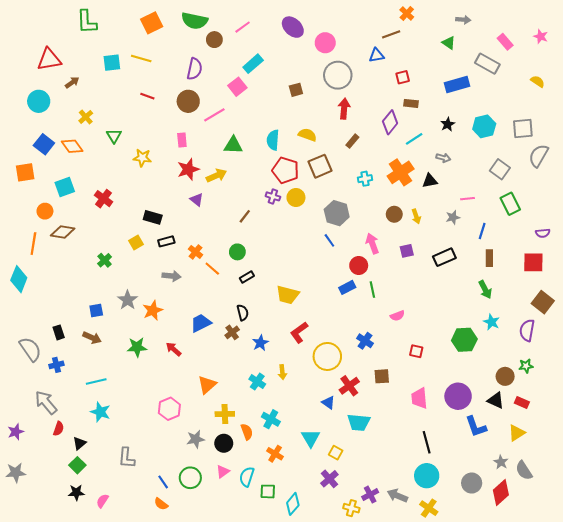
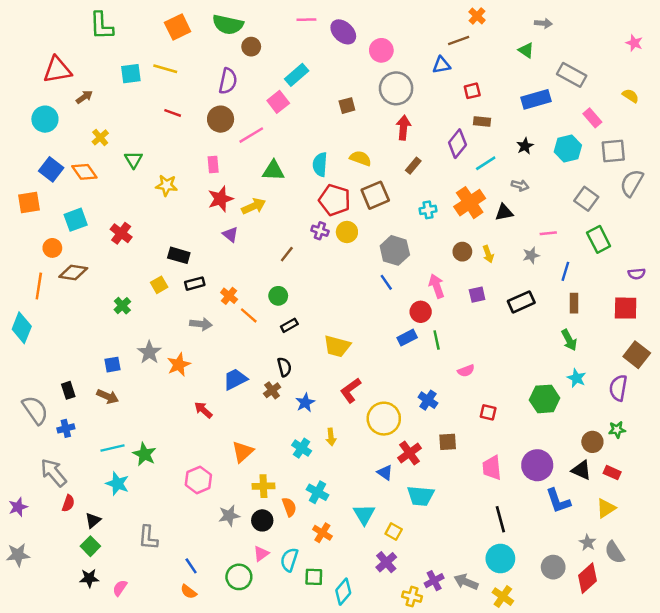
pink line: (243, 27) -> (306, 20), moved, turned 35
pink rectangle: (505, 42) -> (592, 118), moved
green star: (137, 347) -> (144, 454), moved, turned 30
green circle: (190, 478) -> (239, 577), moved

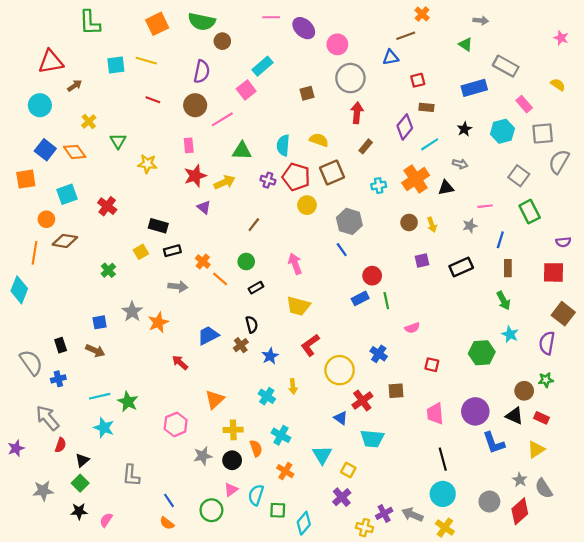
purple cross: (320, 231) -> (268, 180), moved
pink arrow: (437, 286) -> (295, 264), moved
gray star: (18, 555) -> (43, 491), moved

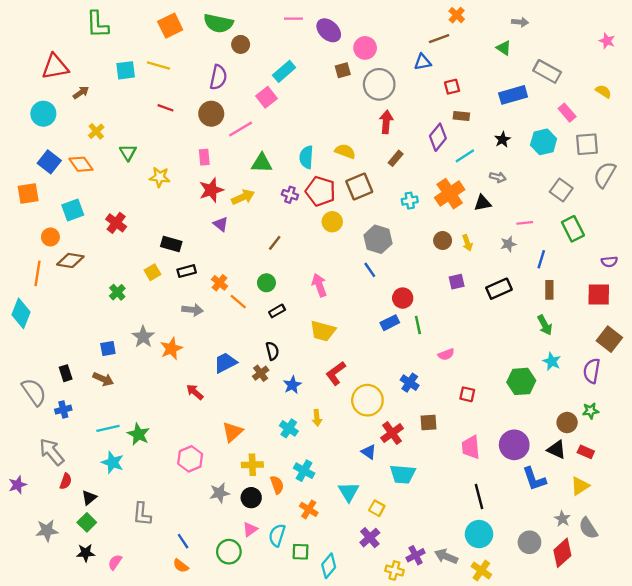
brown square: (307, 93) -> (343, 70), moved

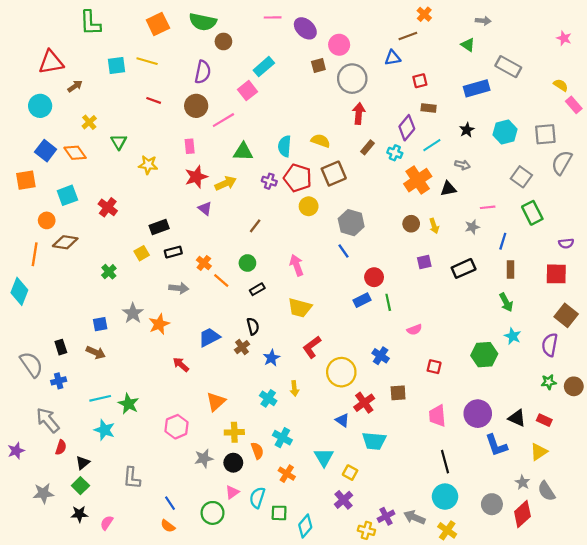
pink rectangle: (567, 113) -> (574, 105), moved
cyan cross: (410, 201) -> (395, 153), moved, turned 32
black rectangle: (171, 244) -> (159, 227), turned -36
brown circle: (567, 423) -> (574, 386), moved

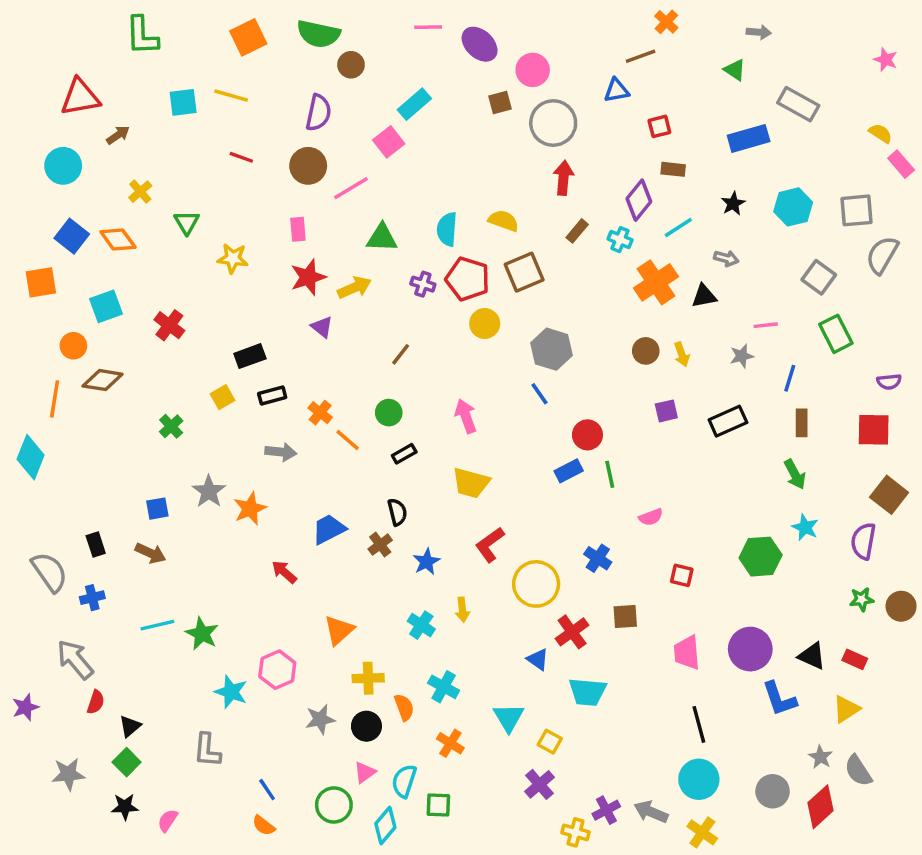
cyan star: (104, 430) -> (231, 692), moved
cyan diamond: (305, 526) -> (385, 826), moved

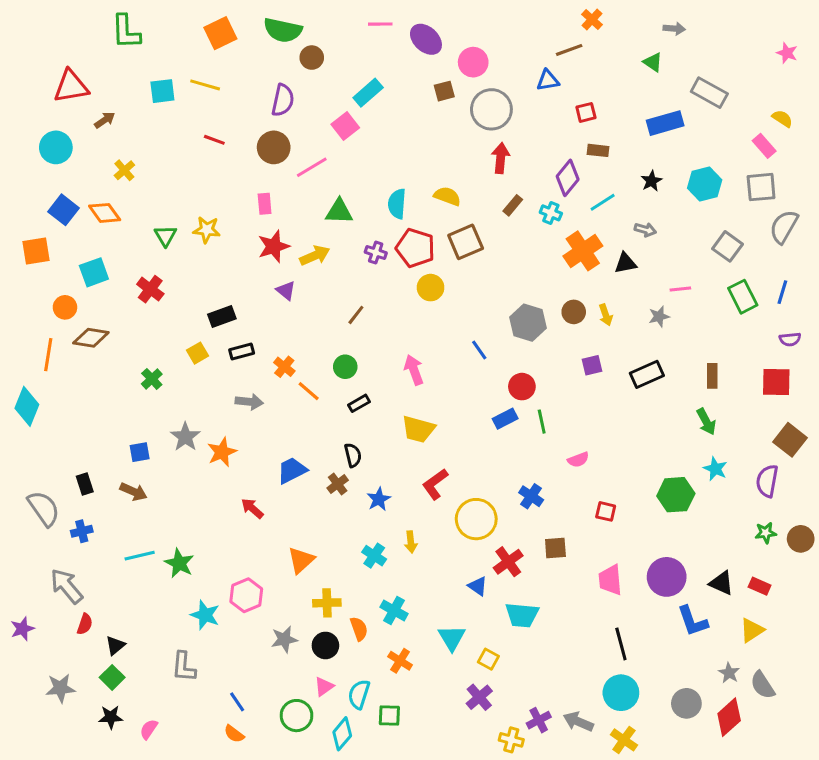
pink rectangle: (901, 164) -> (764, 146), moved
green triangle: (187, 222) -> (166, 236), moved
gray hexagon: (551, 349) -> (528, 323), moved
blue line: (790, 378) -> (782, 292), moved

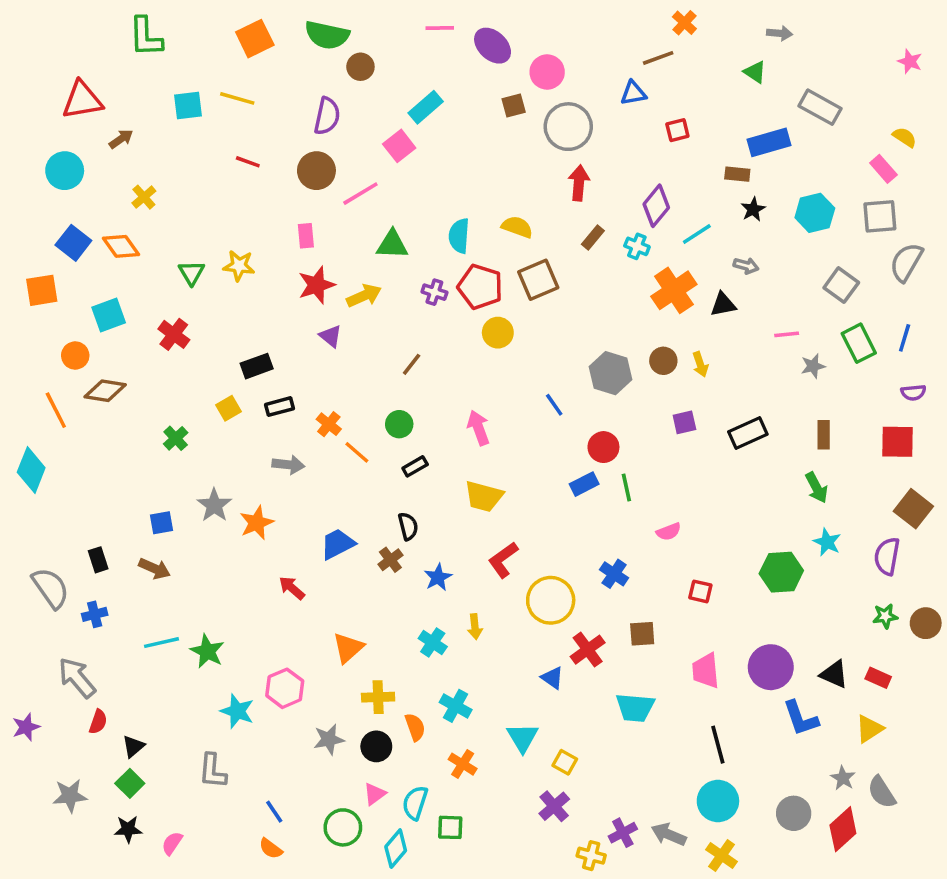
brown rectangle: (598, 150) -> (737, 174), moved
gray star: (659, 316) -> (813, 366), moved
orange line: (48, 355) -> (56, 410), turned -36
cyan trapezoid: (522, 615) -> (635, 708), moved

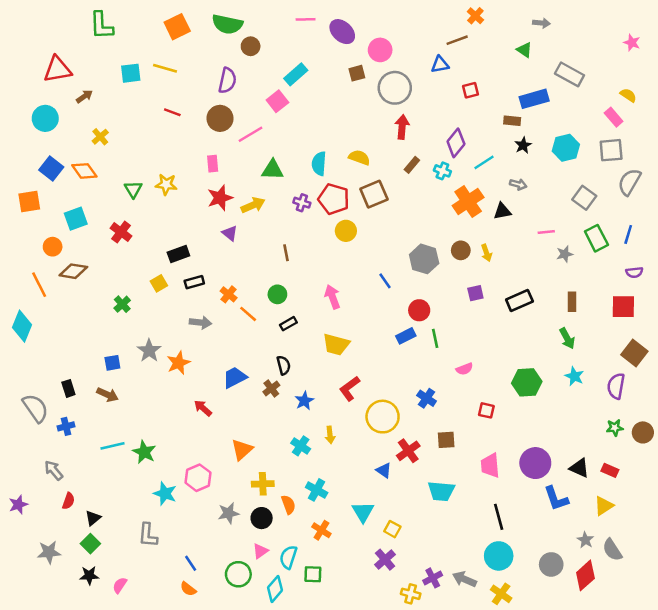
brown line: (412, 364) -> (286, 253), turned -49
green hexagon: (781, 572) -> (527, 382), moved
gray arrow: (77, 678) -> (54, 470), size x0.7

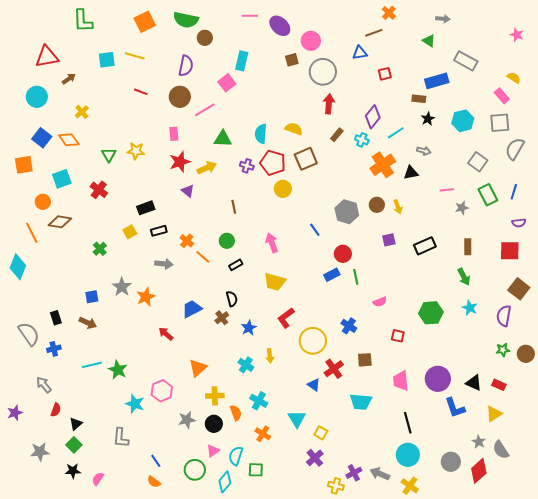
cyan rectangle: (296, 74) -> (242, 61), turned -36

